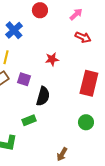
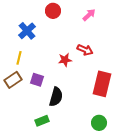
red arrow: (83, 37) -> (85, 50), moved

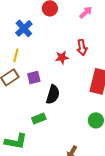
red arrow: (85, 50) -> (82, 47), turned 56
purple square: (37, 80) -> (34, 77), turned -32

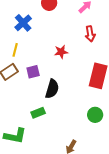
red arrow: (82, 47) -> (90, 34), moved

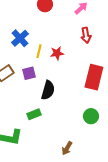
blue cross: (23, 23) -> (20, 38), moved
yellow line: (15, 50) -> (39, 51), moved

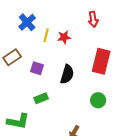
purple square: (29, 73) -> (37, 68), moved, turned 32
black semicircle: (48, 90) -> (67, 74), moved

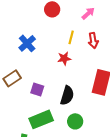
yellow line: (46, 35) -> (71, 37), moved
green rectangle: (41, 98) -> (41, 119), size x1.6
green circle: (98, 100) -> (75, 121), moved

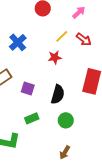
yellow line: (71, 37) -> (62, 36), turned 32
red arrow: (93, 40) -> (84, 39), turned -42
green rectangle: (41, 119) -> (32, 118), size x0.6

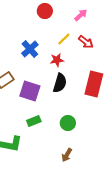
blue cross: (18, 42) -> (30, 49), moved
purple square: (28, 88) -> (30, 91), size x1.5
black semicircle: (58, 94) -> (60, 83), moved

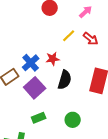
blue cross: (30, 49) -> (31, 63), moved
red star: (57, 60) -> (53, 59), moved
purple square: (30, 91) -> (35, 88), turned 30

